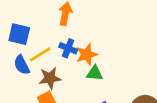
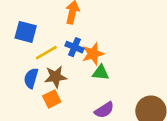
blue semicircle: (22, 65) -> (31, 78), moved, turned 42

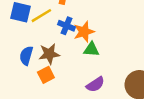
yellow line: (46, 53) -> (41, 16), moved

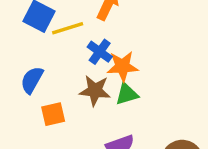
green triangle: (91, 49) -> (127, 94), turned -35
brown star: (49, 54) -> (95, 91), moved

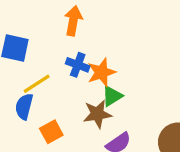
yellow line: (68, 28) -> (37, 84), moved
brown star: (95, 91) -> (97, 114), moved

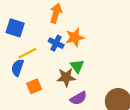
orange star: (101, 72) -> (75, 37), moved
green triangle: (112, 96) -> (77, 66), turned -40

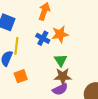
yellow line: (27, 53) -> (16, 46), turned -60
brown star: (66, 77) -> (63, 76), moved

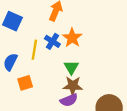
orange star: (60, 34) -> (72, 38), turned -30
yellow line: (16, 46) -> (34, 50), moved

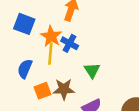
orange star: (72, 38) -> (51, 36), moved
brown star: (73, 86) -> (64, 89), moved

